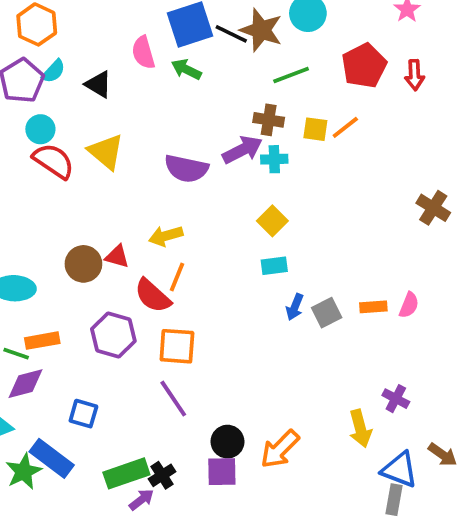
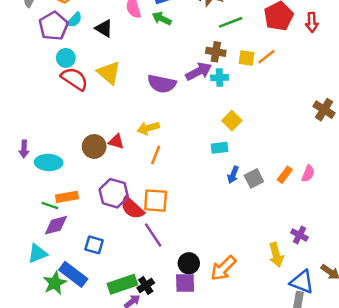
yellow square: (272, 221) -> (232, 121), moved
red semicircle: (153, 296) -> (132, 208), moved
orange rectangle: (373, 307) -> (285, 175), turned -49

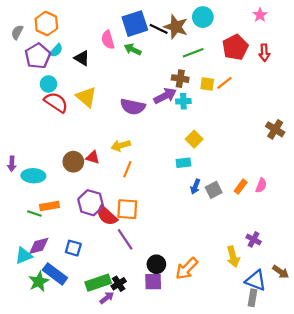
purple diamond: (56, 225) -> (39, 246), moved

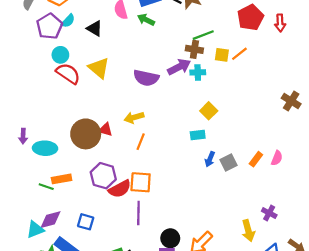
green line: (193, 53) -> (203, 35), moved
brown circle: (73, 162) -> (86, 134), size x1.4
red semicircle: (107, 216) -> (120, 189), turned -70
purple line: (125, 239) -> (138, 213), turned 35

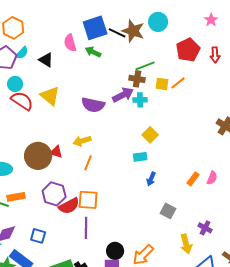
gray square: (228, 162) -> (168, 211), moved, turned -35

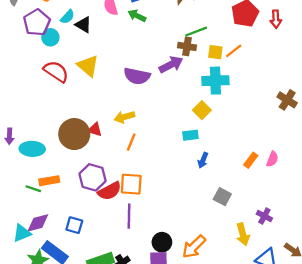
cyan semicircle: (22, 53) -> (67, 17), moved
cyan circle: (15, 84) -> (50, 37), moved
cyan cross: (140, 100) -> (215, 81), moved, size x1.6

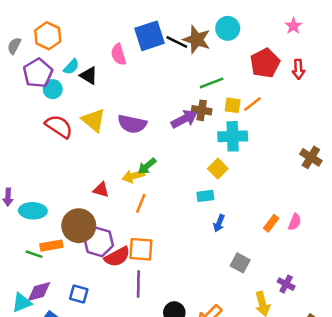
green arrow: (137, 16) -> (147, 166), moved, turned -66
brown cross: (187, 46) -> (202, 110), moved
purple semicircle: (137, 76) -> (132, 124), moved
brown circle: (74, 134) -> (79, 226), moved

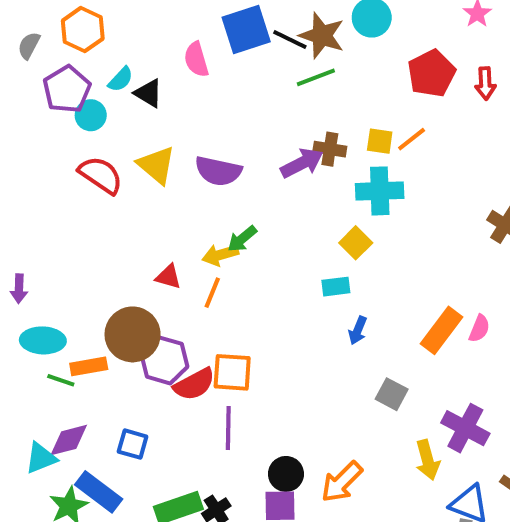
green line: (212, 83) -> (316, 77), moved
orange line: (141, 203) -> (212, 293), moved
cyan ellipse: (33, 211) -> (43, 340), moved
orange rectangle: (271, 223) -> (441, 330), size x1.6
purple cross: (286, 284) -> (465, 428), size x1.6

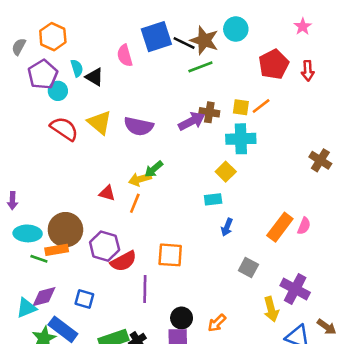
cyan semicircle: (121, 79) -> (77, 68), turned -60
brown circle: (133, 334) -> (65, 230), moved
orange square: (232, 372) -> (170, 255), moved
orange arrow: (342, 482) -> (217, 323), size x0.7

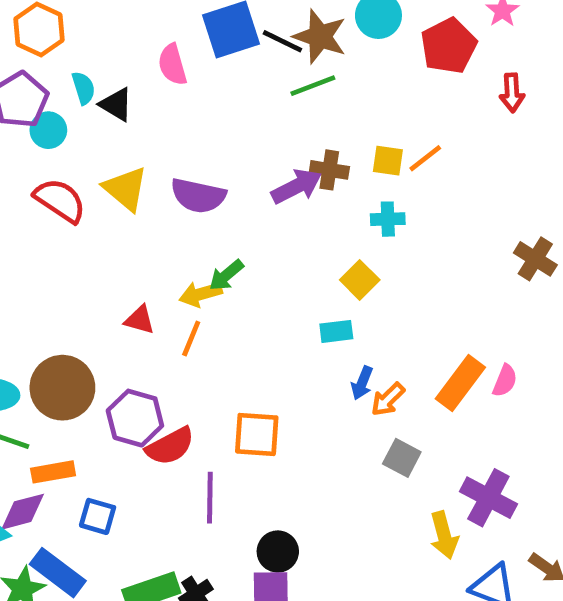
red pentagon: (274, 64) -> (449, 46), moved
cyan cross: (241, 139) -> (388, 219), size x0.6
orange rectangle: (57, 250) -> (53, 472), moved
orange arrow: (217, 323) -> (388, 399), moved

